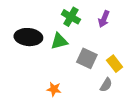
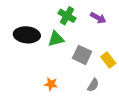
purple arrow: (104, 19) -> (98, 18), turned -84
gray semicircle: (106, 85) -> (93, 85), moved

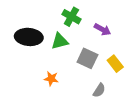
purple arrow: (98, 18) -> (102, 30), moved
orange star: (51, 84) -> (51, 79), moved

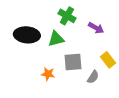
gray square: (87, 58) -> (73, 62), moved, turned -30
gray semicircle: (99, 90) -> (93, 77), moved

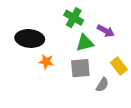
green triangle: (56, 39) -> (85, 43), moved
orange star: (48, 74) -> (46, 62), moved

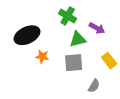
black ellipse: (30, 39) -> (27, 35), turned -30
gray semicircle: (102, 85) -> (94, 86), moved

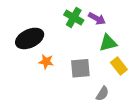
purple arrow: (97, 28) -> (97, 19), moved
green triangle: (78, 39) -> (108, 43), moved

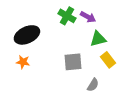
orange star: (46, 62) -> (23, 62), moved

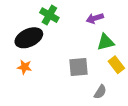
green cross: (67, 16) -> (49, 15), moved
purple arrow: (88, 17) -> (95, 18), turned 133

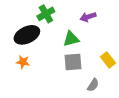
green cross: (49, 15) -> (46, 14), turned 30
green triangle: (106, 42) -> (71, 39), moved

